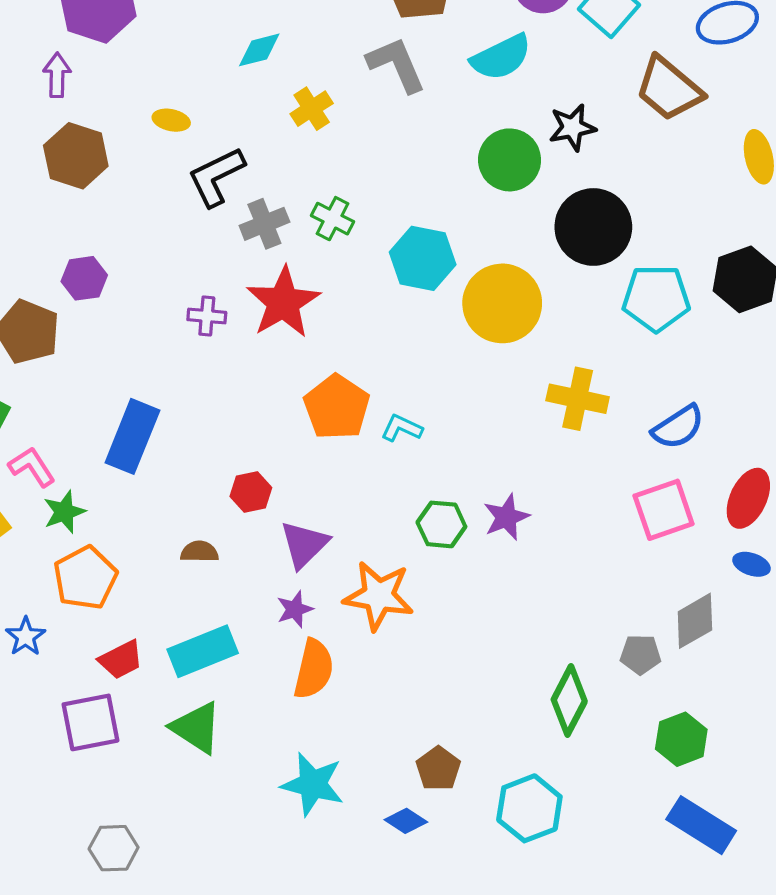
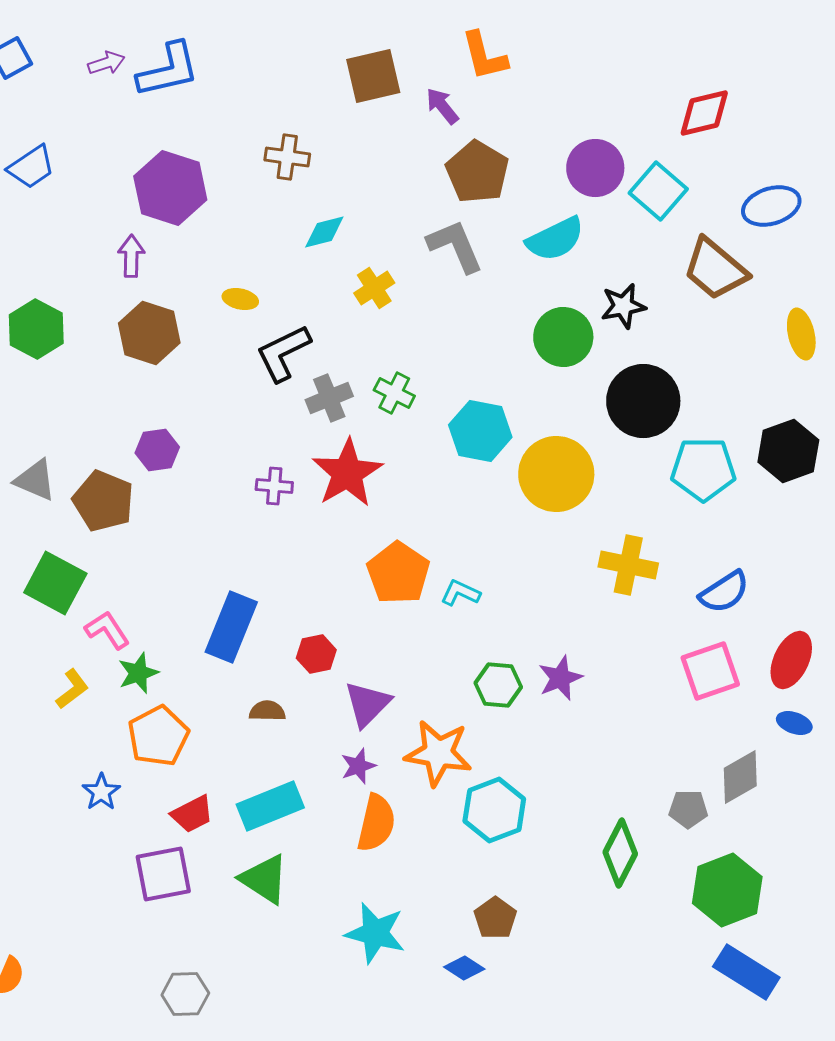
blue rectangle: (132, 436) -> (231, 627), moved
green hexagon: (681, 739) -> (727, 890), size x1.4
cyan hexagon: (529, 808) -> (494, 810), moved

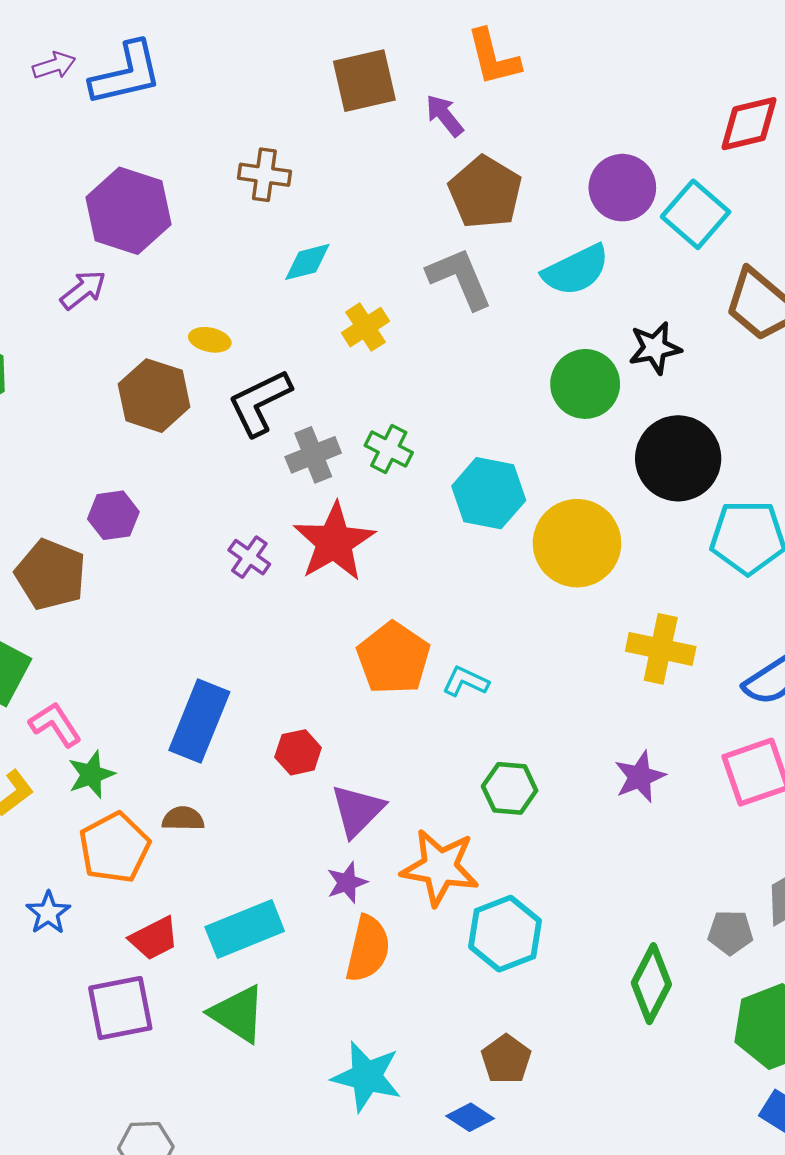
purple arrow: (131, 256) -> (83, 290), turned 51
brown hexagon: (149, 333) -> (154, 396), moved
purple cross: (274, 486) -> (249, 557), turned 30
purple star: (560, 678) -> (640, 777), moved
brown semicircle: (267, 711) -> (183, 819), moved

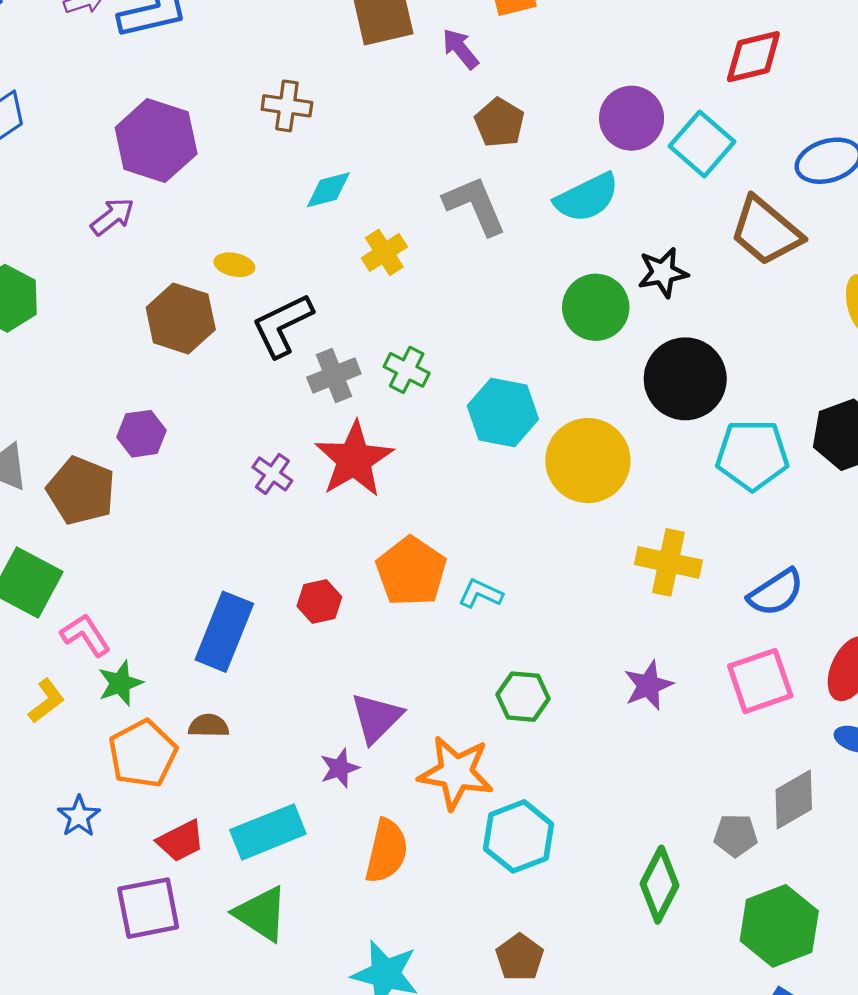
brown pentagon: (485, 192) -> (500, 123), size x0.7
red hexagon: (298, 752) -> (319, 601), moved
purple star: (347, 883) -> (340, 768), moved

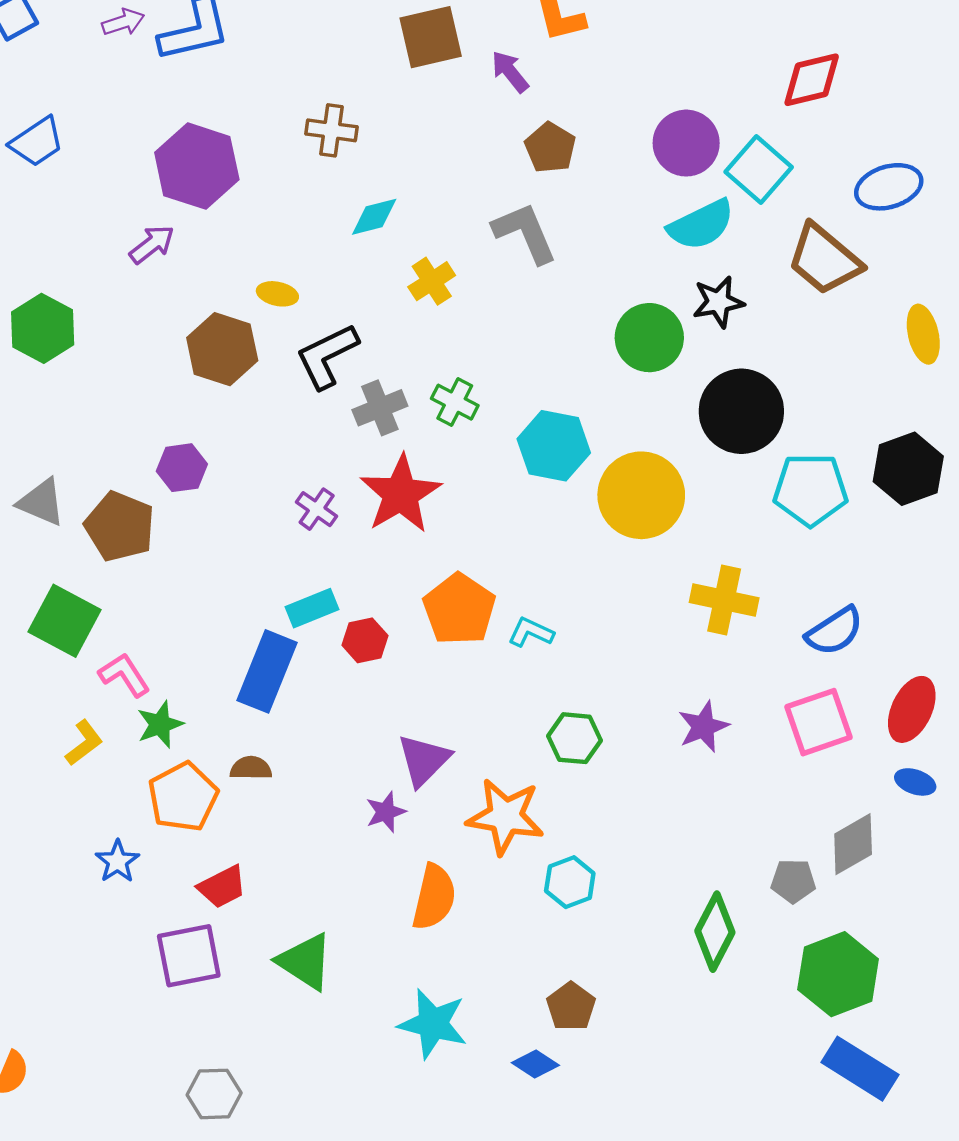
cyan semicircle: (587, 198) -> (701, 225), moved
cyan rectangle: (268, 832) -> (312, 608), moved, size x0.7
cyan hexagon: (519, 836) -> (570, 882), size x0.7

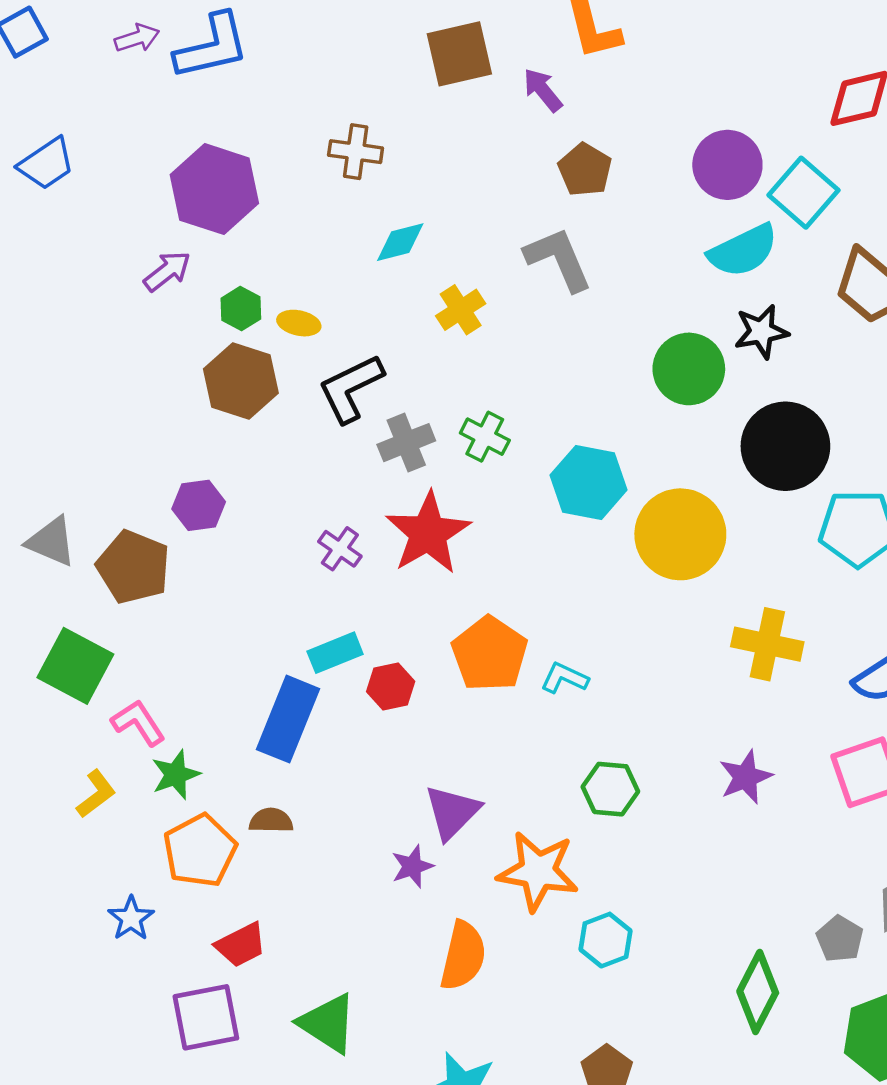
green hexagon: (43, 328) -> (241, 309), moved, size x0.6
gray pentagon: (793, 881) -> (840, 939), turned 30

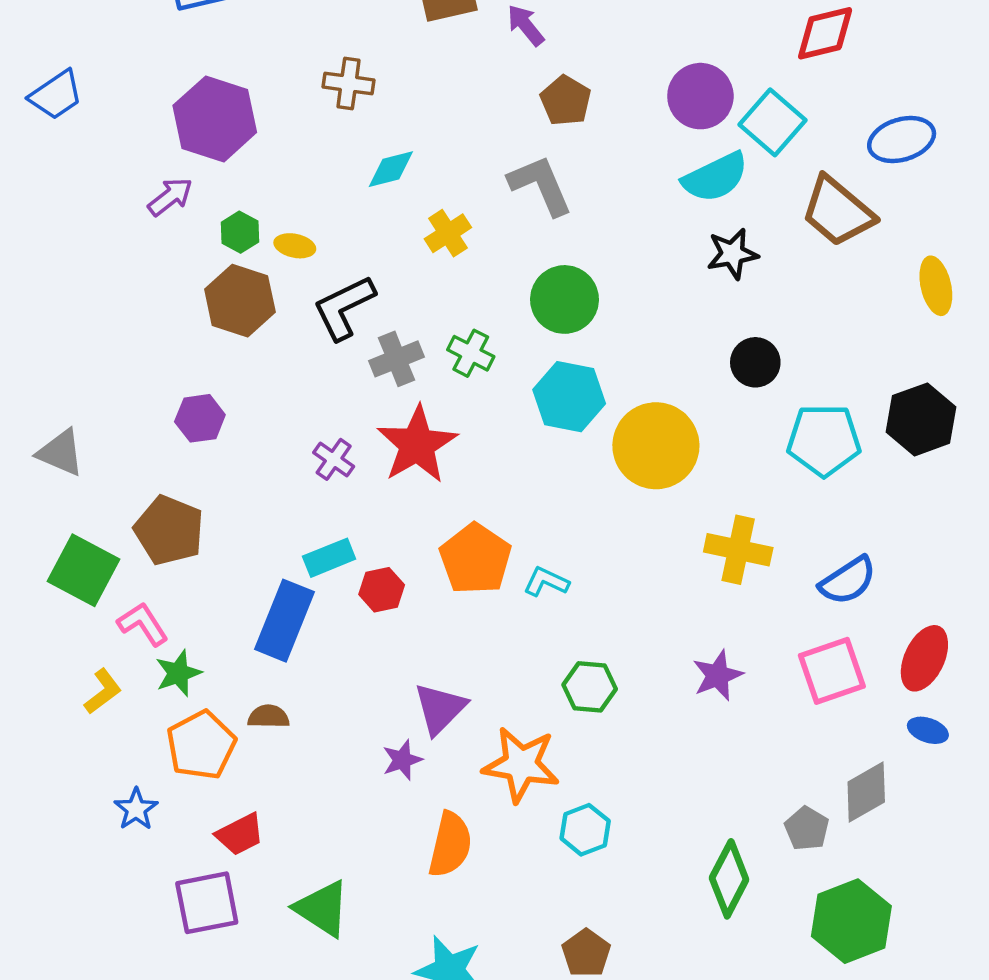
green circle: (689, 369) -> (564, 299), moved
black circle: (785, 446) -> (755, 362), size x0.6
brown pentagon: (133, 567) -> (169, 530), moved

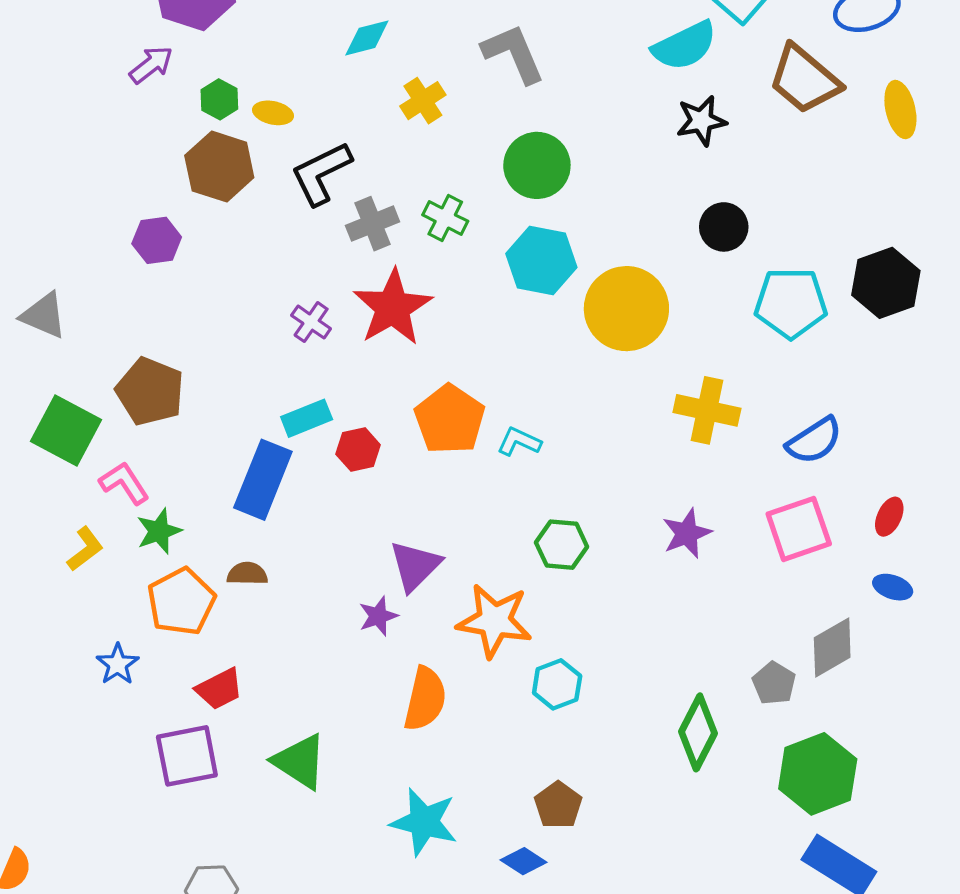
yellow ellipse: (936, 286) -> (900, 110), moved
purple hexagon: (200, 418) -> (157, 240), moved
red ellipse: (924, 658) -> (889, 517), size x0.6

